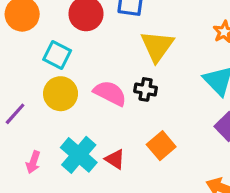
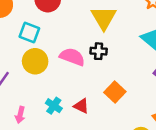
cyan cross: (79, 155) -> (54, 106), size x0.6

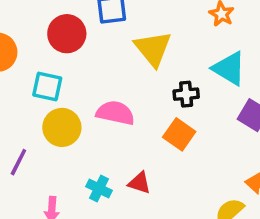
black cross: (99, 51) -> (186, 94), moved
orange square: (115, 92) -> (179, 134), moved

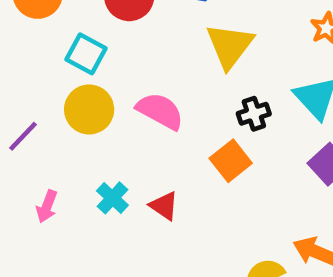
black cross: (186, 94) -> (254, 114), turned -30

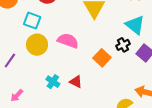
black cross: (254, 114) -> (123, 45), moved
pink arrow: (47, 206) -> (17, 96), moved, turned 32

